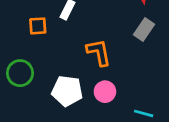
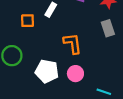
gray rectangle: (144, 30) -> (108, 28), turned -56

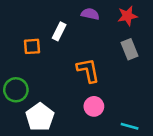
white pentagon: (47, 71) -> (40, 117), moved, turned 30

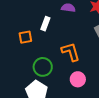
green circle: (16, 90) -> (43, 67), moved

